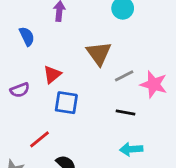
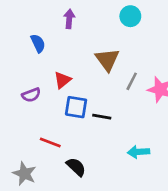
gray line: (124, 76) -> (132, 81), turned -36
black line: (126, 113) -> (102, 117), moved
red line: (40, 139) -> (50, 142), turned 60

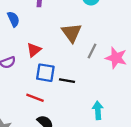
red line: (50, 142) -> (35, 98), moved
cyan arrow: (138, 152) -> (98, 110), turned 90

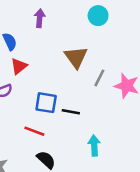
red triangle: (34, 50) -> (19, 66), moved
cyan arrow: (98, 110) -> (94, 146), moved

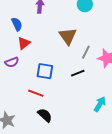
black line: (71, 112) -> (78, 73), moved, turned -32
cyan arrow: (94, 146) -> (100, 104), moved, turned 35

